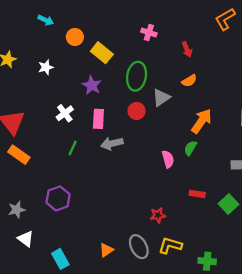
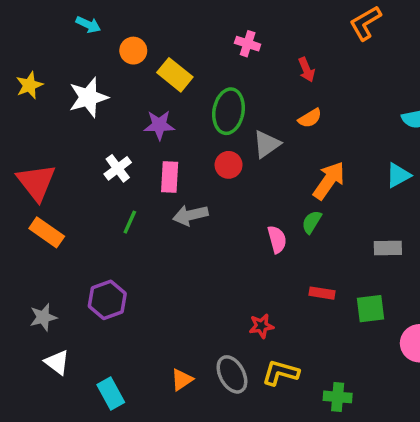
white star: (46, 67) -> (88, 97), size x1.6
purple star: (92, 85) -> (159, 125), turned -30
green square: (228, 204) -> (371, 309), turned 36

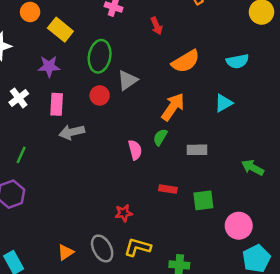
orange semicircle: (310, 118) -> (186, 61), moved, size x1.6
green line: (130, 222) -> (21, 155), moved
gray rectangle: (388, 248) -> (197, 150), moved

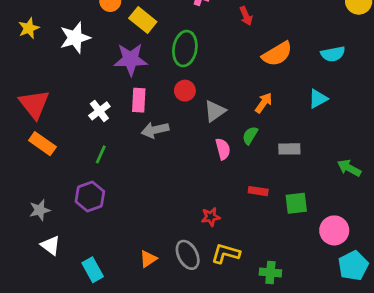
purple star: (49, 66) -> (131, 59), size x1.4
gray triangle: (127, 80) -> (215, 111), moved
white cross: (19, 98) -> (99, 111), moved
orange arrow: (173, 107) -> (264, 103), size x0.7

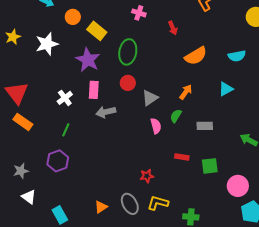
purple star: (131, 59) -> (88, 60), turned 30

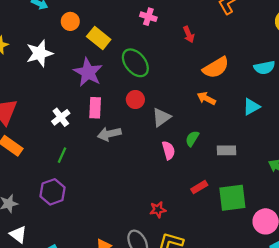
green ellipse: (128, 52) -> (135, 63), turned -50
orange arrow: (186, 92) -> (206, 98), moved, turned -98
red rectangle: (182, 157) -> (199, 187), turned -40
green square: (210, 166) -> (232, 198), size x1.4

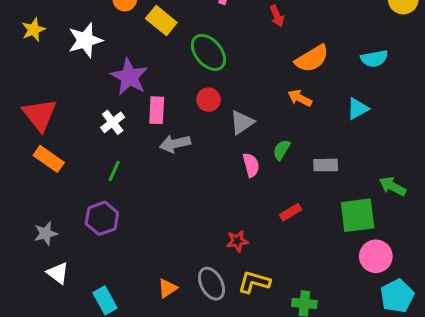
purple star: (88, 72) -> (129, 77), moved
green square: (232, 198) -> (358, 215), moved

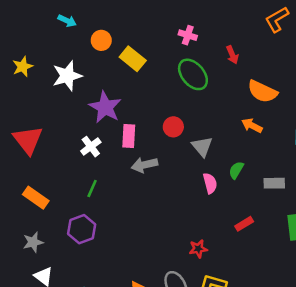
green ellipse: (208, 52) -> (193, 74), moved
orange semicircle: (312, 59) -> (262, 91), turned 56
gray triangle: (242, 122) -> (202, 147), turned -35
orange rectangle: (49, 159) -> (36, 198), moved

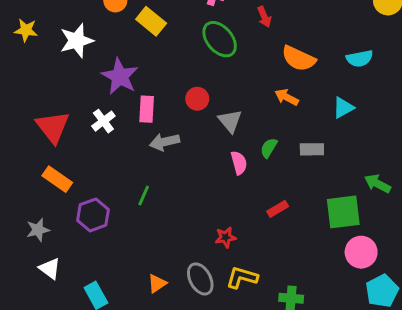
yellow star: (23, 67) -> (26, 30), turned 30
red triangle: (28, 140) -> (53, 127), moved
gray rectangle: (274, 183) -> (312, 149), moved
green line: (92, 188) -> (144, 196), moved
orange rectangle: (36, 198) -> (57, 179), moved

